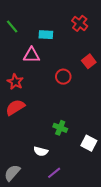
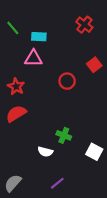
cyan rectangle: (46, 35) -> (39, 37), moved
white semicircle: (41, 151) -> (45, 152), moved

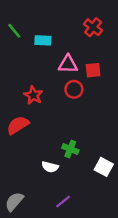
pink triangle: (33, 58) -> (68, 64), moved
red square: (94, 65) -> (93, 70), moved, turned 32
red star: (16, 87) -> (33, 95), moved

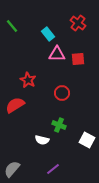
cyan rectangle: (43, 40) -> (48, 34), moved, turned 48
red circle: (74, 89) -> (62, 93), moved

